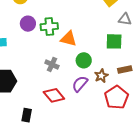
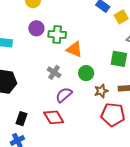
purple semicircle: (80, 84) -> (64, 95), moved
red diamond: (54, 95) -> (54, 117), moved
red pentagon: (116, 97) -> (113, 115), turned 30

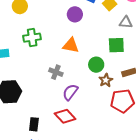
purple circle: (36, 28) -> (75, 14), moved
green cross: (57, 34) -> (32, 38), moved
green circle: (86, 73) -> (96, 65), moved

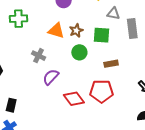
brown star: (106, 80) -> (76, 31), moved
red diamond: (65, 116) -> (74, 99), moved

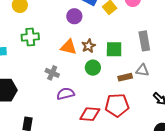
gray triangle: (113, 13) -> (142, 70), moved
purple semicircle: (51, 77) -> (66, 94), turned 36
red diamond: (74, 99) -> (90, 114), turned -45

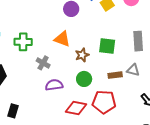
green cross: (30, 37) -> (23, 42), moved
brown star: (89, 46) -> (82, 55), moved
green circle: (93, 68) -> (84, 79), moved

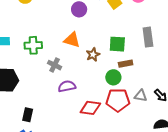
gray triangle: (133, 70) -> (141, 96), moved
brown rectangle: (115, 75) -> (126, 64), moved
green circle: (84, 79) -> (113, 77), moved

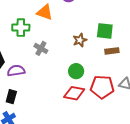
orange triangle: (72, 40) -> (45, 12), moved
green circle: (113, 77) -> (76, 71), moved
purple semicircle: (67, 86) -> (16, 71), moved

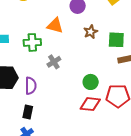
brown star: (80, 40) -> (91, 32), moved
gray cross: (41, 48) -> (54, 62), turned 32
purple semicircle: (16, 71) -> (31, 86), turned 102

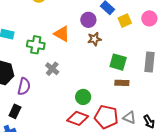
brown star: (91, 32) -> (94, 39), moved
gray cross: (54, 62) -> (52, 69), turned -32

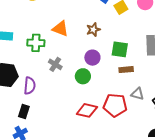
purple circle: (88, 20) -> (92, 58), moved
green circle: (83, 97) -> (83, 76), moved
gray triangle: (129, 118) -> (137, 94), moved

